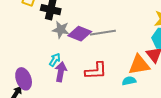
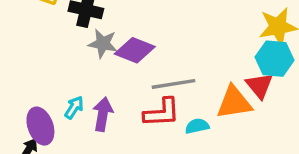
gray line: (103, 33) -> (174, 84), moved
cyan arrow: (55, 60) -> (74, 108), moved
cyan semicircle: (129, 81) -> (197, 126), moved

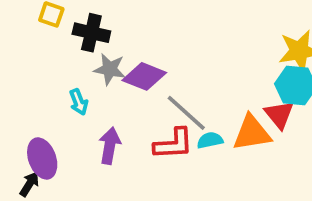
gray line: (174, 84) -> (186, 113), turned 51
cyan arrow: (74, 108) -> (79, 102), moved, turned 125
cyan semicircle: (197, 126) -> (210, 140), moved

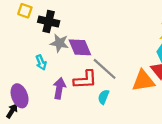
purple diamond: (144, 76) -> (80, 47), turned 45
cyan semicircle: (210, 140) -> (104, 97), moved, turned -56
red L-shape: (173, 144) -> (85, 80), moved

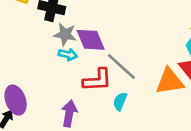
cyan arrow: (41, 62) -> (68, 55), moved, turned -56
purple arrow: (59, 88) -> (69, 113), moved

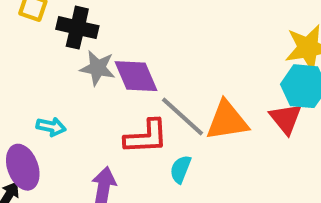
cyan arrow: (68, 55) -> (51, 127), moved
orange triangle: (170, 81) -> (227, 121), moved

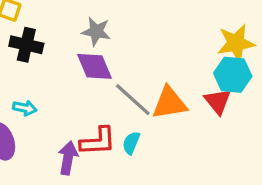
black cross: (77, 28) -> (26, 45), moved
gray star: (98, 68) -> (96, 31), moved
red L-shape: (146, 137) -> (98, 141), moved

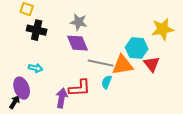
cyan hexagon: (233, 75) -> (137, 48), moved
gray line: (133, 100) -> (101, 63), turned -30
cyan semicircle: (131, 143) -> (107, 82), moved

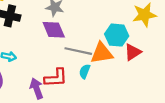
red triangle: (152, 64) -> (133, 52), turned 36
purple arrow: (62, 98) -> (37, 88), turned -30

